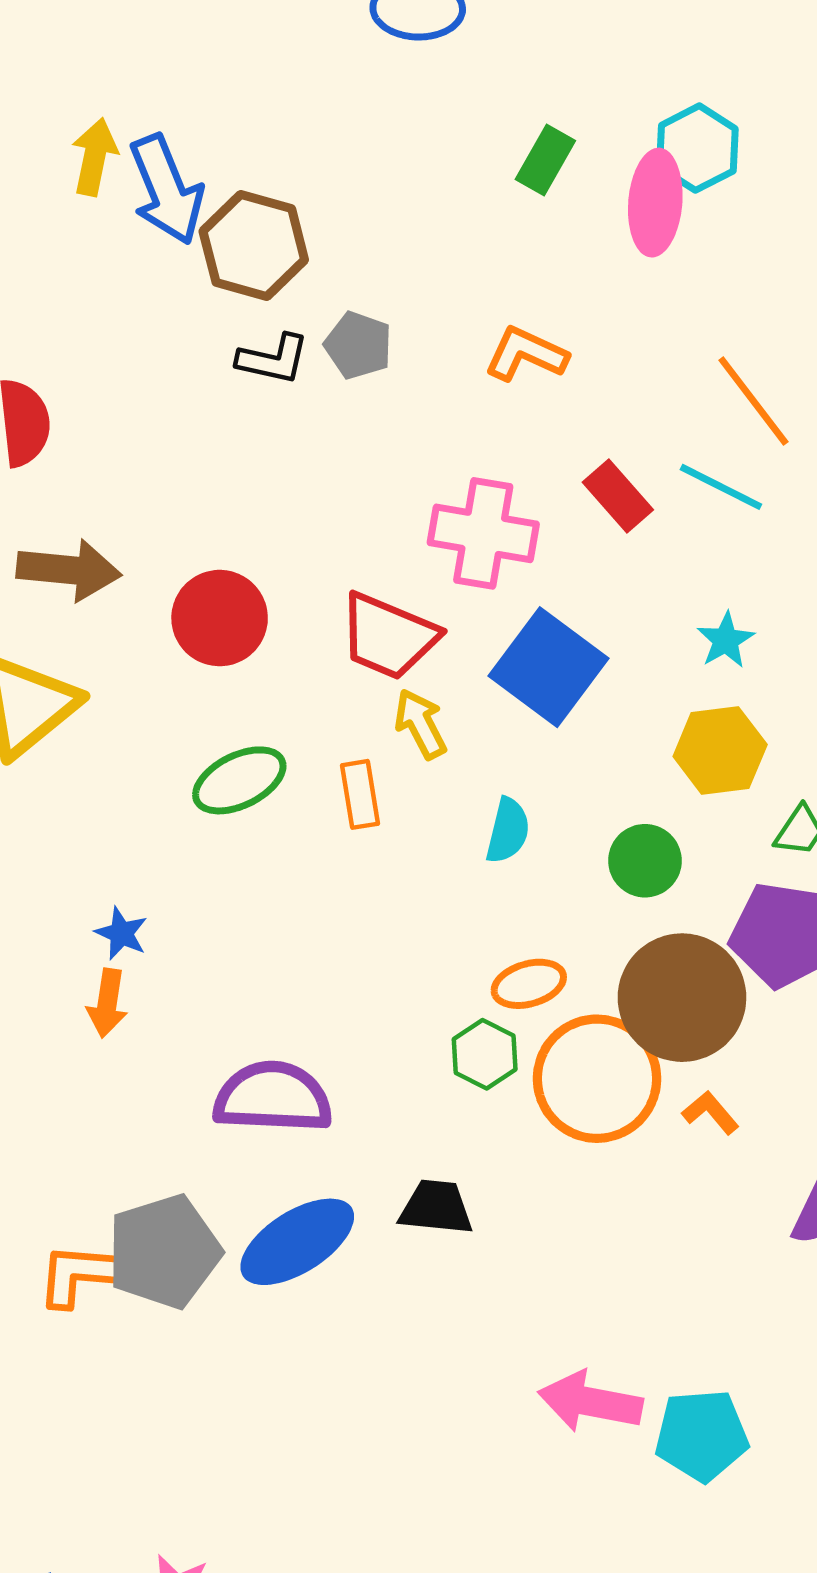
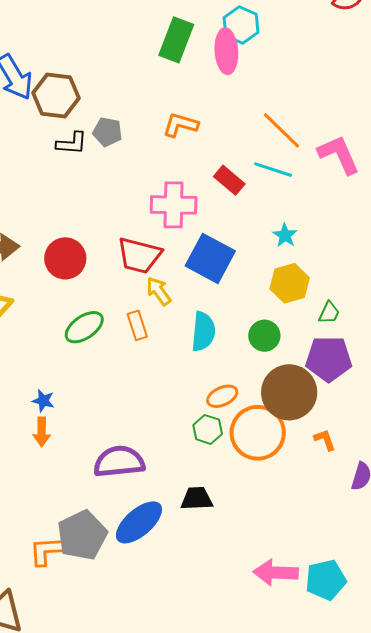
green rectangle: (545, 160) -> (176, 40), size x1.5
cyan semicircle: (508, 831) -> (203, 332), size x1.4
orange L-shape: (710, 1113) -> (325, 440), moved, turned 30

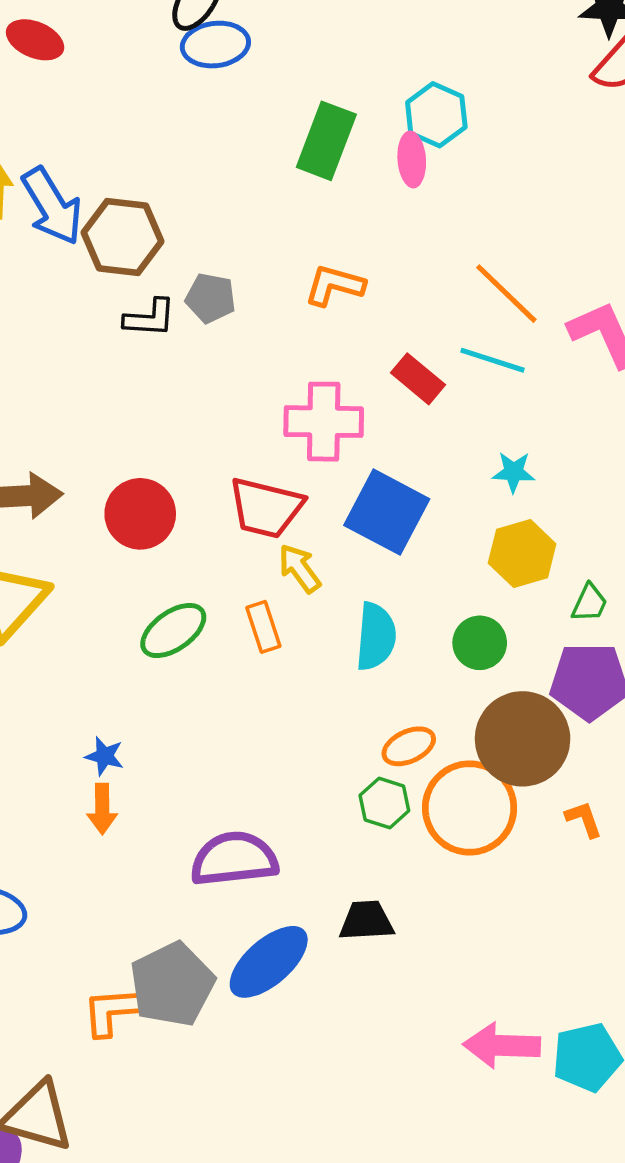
pink ellipse: (226, 51) -> (412, 159), size x0.7
cyan star: (285, 235) -> (514, 472), turned -30

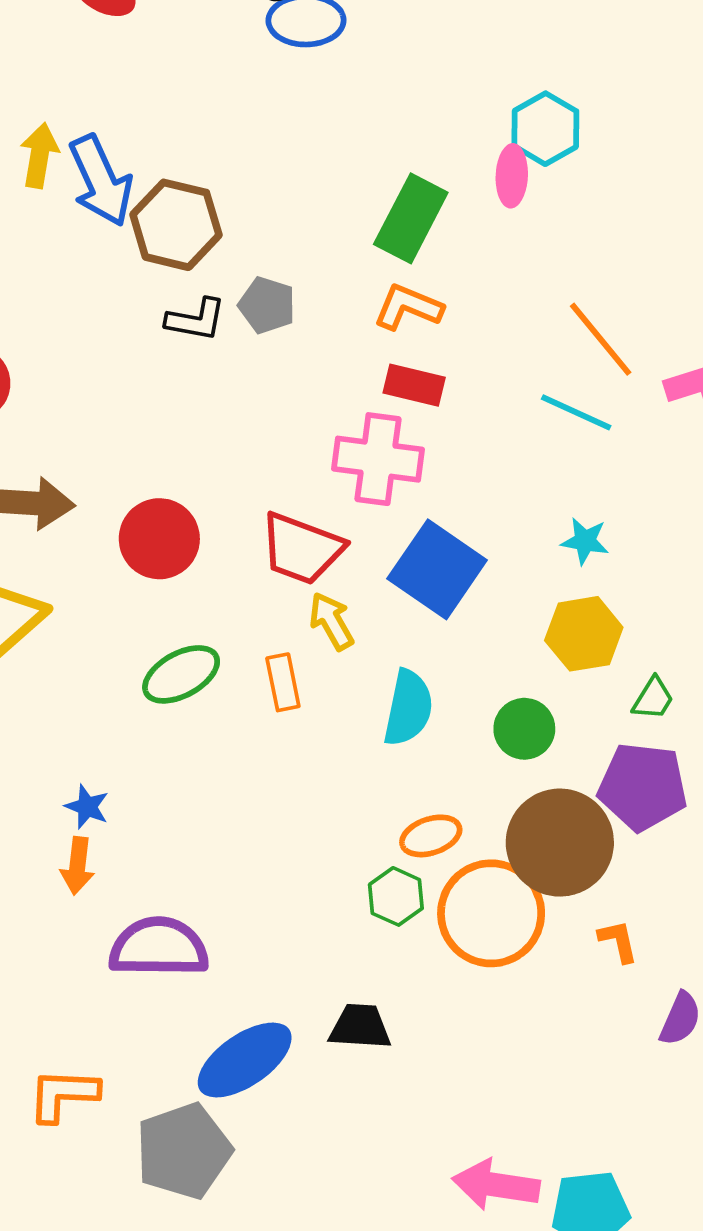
green rectangle: (326, 141) -> (411, 218), moved
red rectangle: (418, 379) -> (414, 385), moved, turned -33
purple semicircle: (234, 859) -> (159, 947), moved
gray pentagon: (172, 984) -> (184, 1151), moved

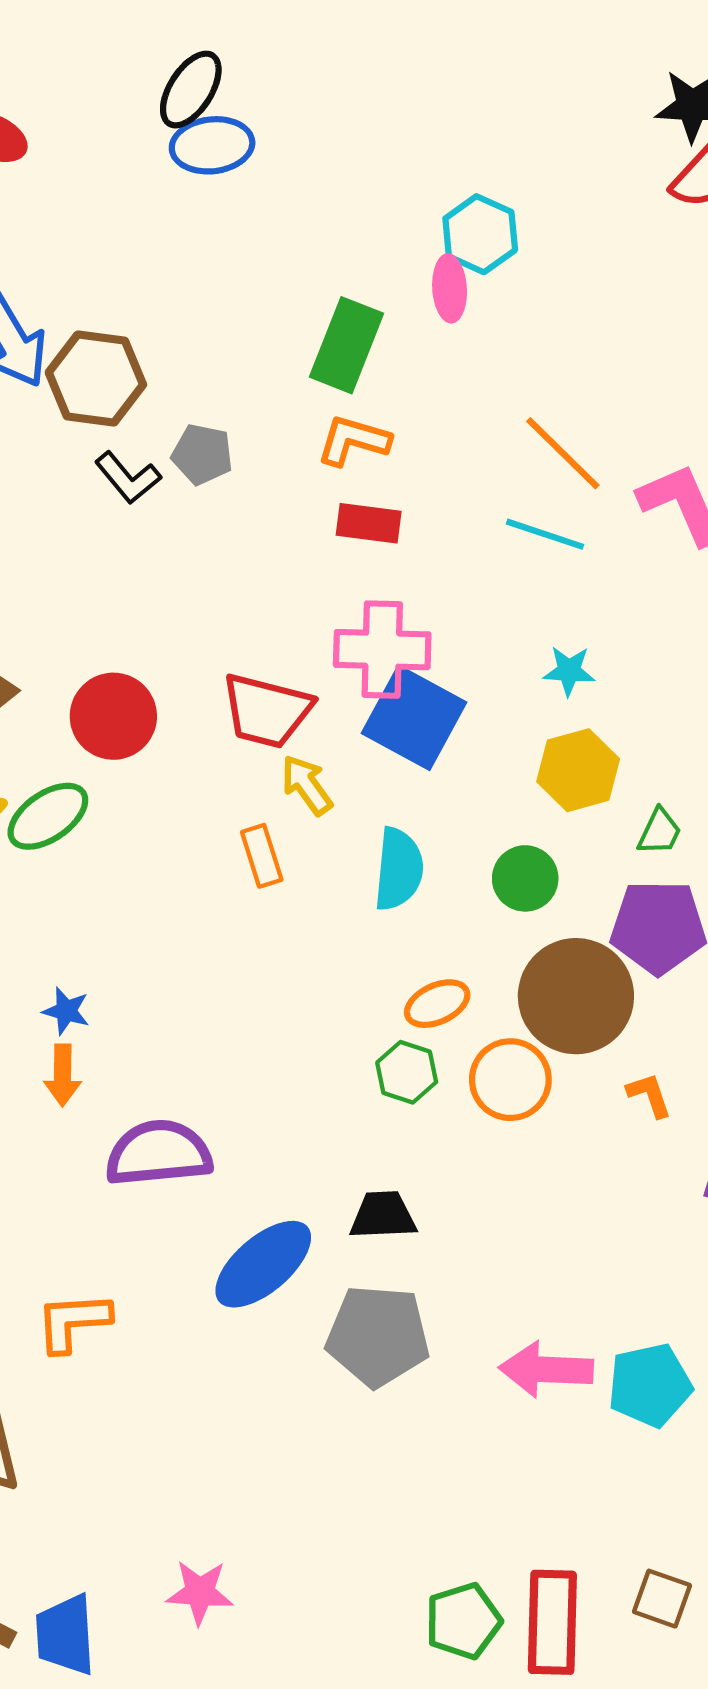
black L-shape: (196, 320) -> (128, 478), turned 46
pink cross: (378, 459) -> (382, 650), moved
green ellipse: (181, 674) -> (48, 816), moved
orange circle: (491, 913) -> (510, 1080), size x0.7
gray pentagon: (184, 1151) -> (378, 1336), moved, turned 30

